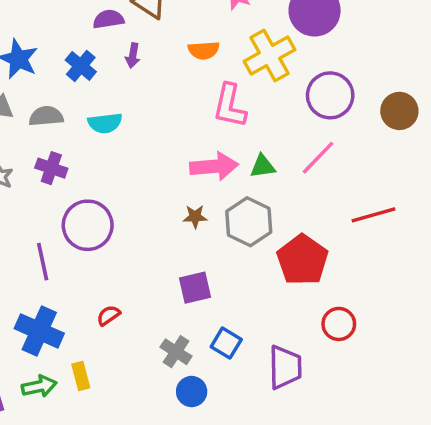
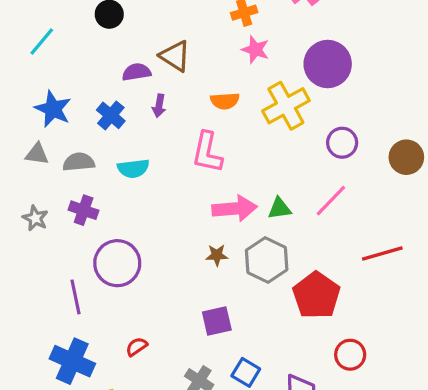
purple circle: (330, 95) -> (342, 143), size x0.7
pink L-shape: (230, 106) -> (207, 152), moved

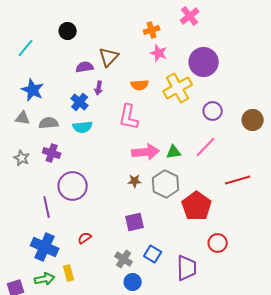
brown triangle: (175, 56) -> (109, 57), turned 40
blue cross: (111, 115) -> (80, 102), moved

